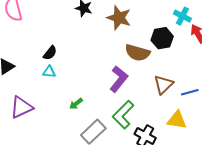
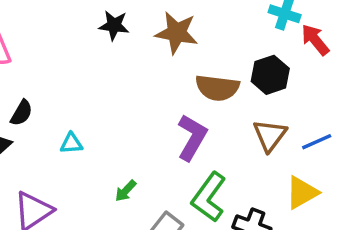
black hexagon: (162, 38) -> (270, 75), moved
black semicircle: (50, 53) -> (22, 113), moved
yellow triangle: (177, 120) -> (302, 193), turned -30

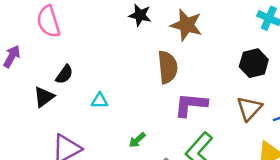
brown semicircle: (217, 88) -> (168, 67), moved, turned -108
purple L-shape: (192, 137) -> (191, 105), turned -120

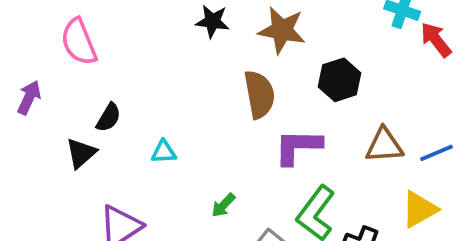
black hexagon: (254, 63) -> (340, 80), moved
brown triangle: (249, 109) -> (384, 145), turned 48

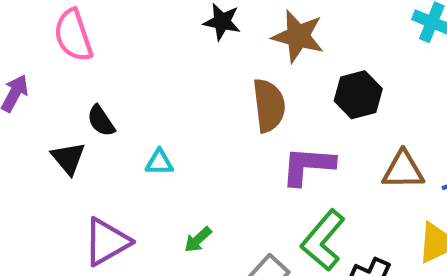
black semicircle: (109, 118) -> (101, 121), turned 112
black triangle: (81, 153) -> (68, 158), turned -32
green arrow: (223, 205) -> (198, 240), moved

